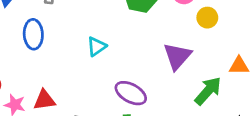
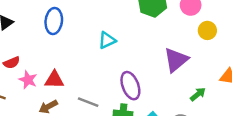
green arrow: (208, 91) -> (198, 94), size x0.6
purple ellipse: (131, 93) -> (130, 86), turned 32

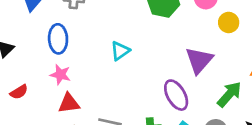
pink star: (28, 80) -> (60, 75), moved
purple ellipse: (130, 86) -> (176, 95), moved
green arrow: (198, 94) -> (229, 94), size x1.5

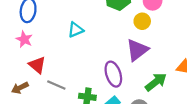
yellow circle: (229, 22) -> (142, 21), moved
red triangle: (69, 103) -> (37, 65), moved, turned 36

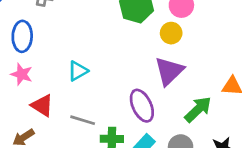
cyan triangle: (76, 30) -> (78, 71), moved
gray line: (56, 85) -> (83, 120), moved

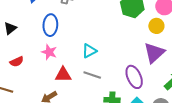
red triangle: (42, 105) -> (63, 75), turned -36
gray line: (83, 120) -> (92, 75), moved

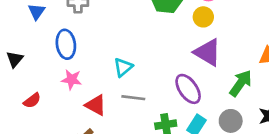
purple triangle: (154, 53) -> (208, 52), turned -35
red triangle: (63, 75) -> (96, 105), turned 42

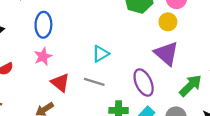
cyan triangle: (123, 67) -> (101, 54), moved
pink star: (72, 80) -> (43, 56), turned 30

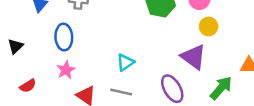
yellow circle: (168, 22) -> (209, 26), moved

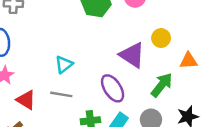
yellow circle: (209, 26) -> (161, 38), moved

